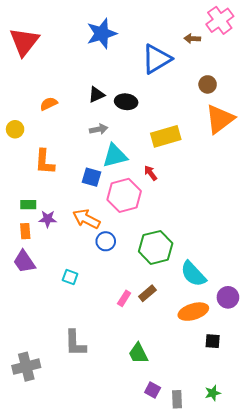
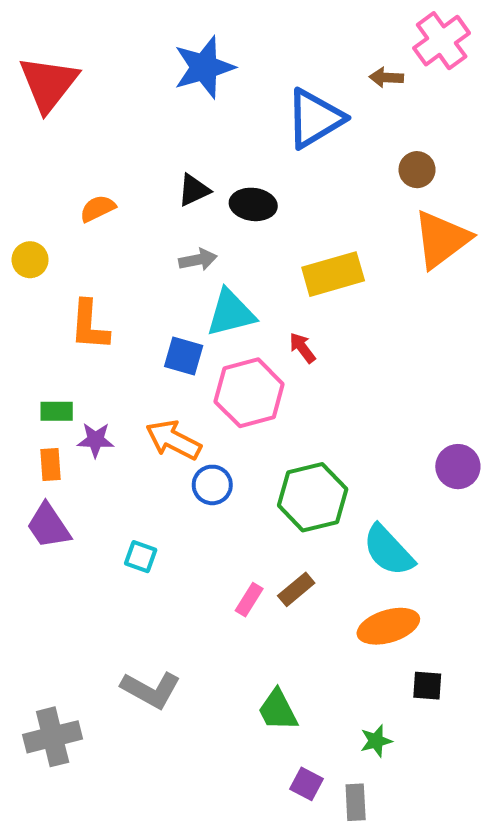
purple circle: (228, 297) -> (458, 467), moved
gray L-shape: (75, 343) -> (151, 690), turned -60
green star: (213, 393) -> (376, 741), moved

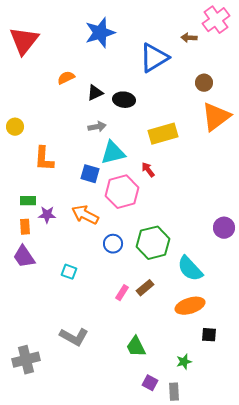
orange semicircle: (98, 209) -> (66, 78), moved
blue circle: (212, 485) -> (113, 244), moved

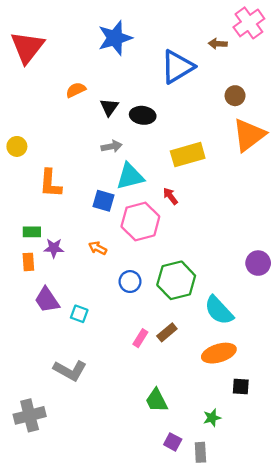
black triangle: (95, 93) -> (109, 107), turned -30
orange arrow: (85, 215) -> (98, 248), size x0.6
purple trapezoid: (24, 257) -> (47, 300), moved
gray L-shape: (74, 337) -> (70, 370), moved

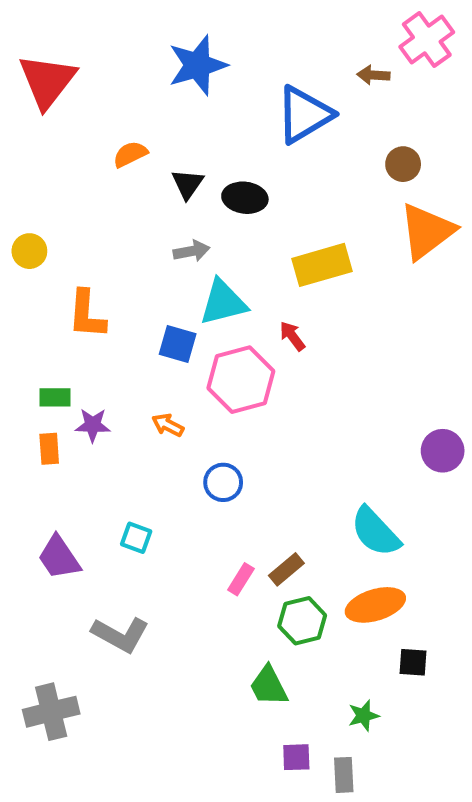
green hexagon: (176, 280) -> (302, 621), moved, size x0.7
purple trapezoid: (47, 300) -> (59, 557), moved
purple square: (173, 442) -> (296, 757), turned -30

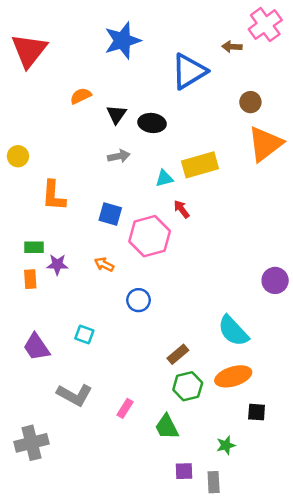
cyan triangle: (223, 302) -> (164, 178), moved, size x0.6
pink rectangle: (241, 579) -> (125, 408), moved

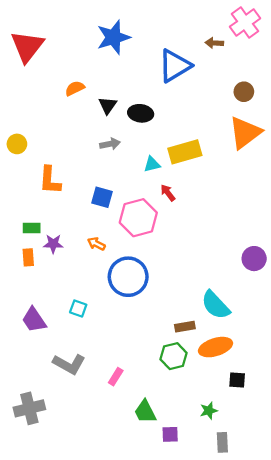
brown circle: (250, 102) -> (244, 92), moved
blue circle: (139, 300) -> (128, 277), size x1.8
brown rectangle: (178, 354) -> (185, 327), moved, turned 30
green trapezoid: (167, 427) -> (145, 412), moved
gray rectangle: (214, 482) -> (222, 442), moved

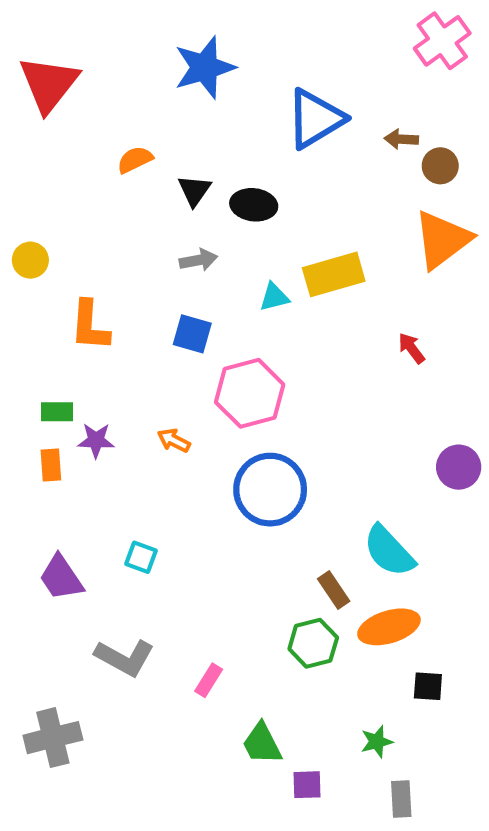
brown arrow: (214, 43) -> (401, 139), moved
red arrow: (168, 193) -> (412, 348), moved
blue square: (102, 197) -> (192, 334), moved
blue circle: (128, 277) -> (270, 490), moved
brown rectangle: (185, 327) -> (334, 590), turned 66

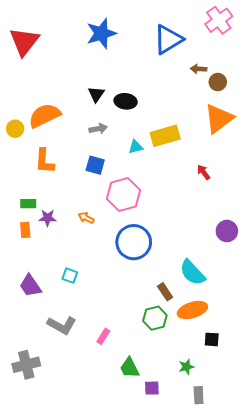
blue triangle: (315, 119) -> (168, 39), moved
orange semicircle: (135, 160) -> (44, 115), moved, size x1.8

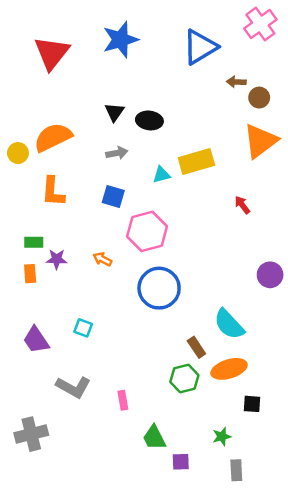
red triangle: (24, 42) -> (52, 53), moved
pink rectangle: (103, 336) -> (123, 400), turned -42

